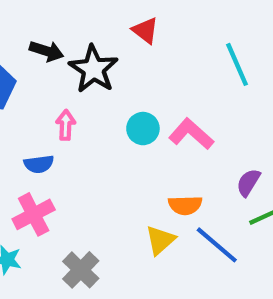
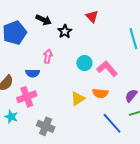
black star: (93, 69) -> (65, 31), size x0.6
orange semicircle: (185, 205) -> (100, 93), moved
yellow triangle: (160, 240) -> (78, 99), moved
gray cross: (81, 270) -> (46, 126), turned -30

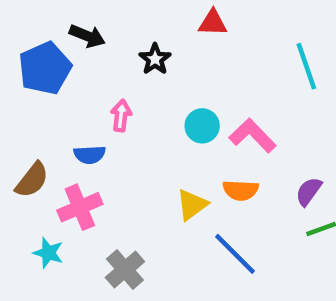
red triangle: (92, 16) -> (213, 23), turned -40
black arrow: (44, 20) -> (87, 36), moved
blue line: (112, 123) -> (235, 254), moved
gray cross: (46, 126) -> (125, 270), turned 30

